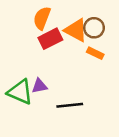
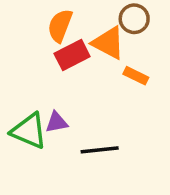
brown circle: (94, 28) -> (134, 19), moved

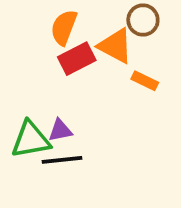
green triangle: (29, 131) -> (31, 140), turned -33
black line: (100, 150) -> (62, 160), moved

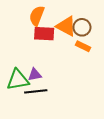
brown circle: (143, 20) -> (82, 27), moved
red rectangle: (77, 59) -> (44, 34), turned 30

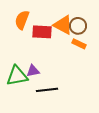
orange semicircle: (37, 16) -> (22, 20), moved
black line: (36, 91) -> (47, 90), moved

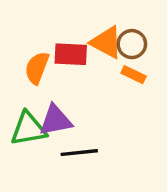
orange semicircle: (22, 20) -> (37, 68), moved
purple triangle: (33, 71) -> (56, 120), size x1.5

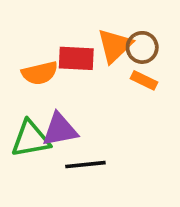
orange triangle: (106, 42) -> (115, 46), turned 48
orange semicircle: (37, 68) -> (40, 73), turned -124

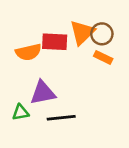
green triangle: (31, 139) -> (21, 113), moved, size x0.6

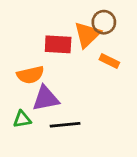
brown circle: (102, 34) -> (104, 22), moved
orange semicircle: (28, 52) -> (30, 75), moved

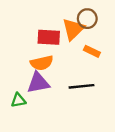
orange semicircle: (30, 75) -> (42, 63), moved
black line: (65, 125) -> (81, 86), moved

